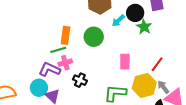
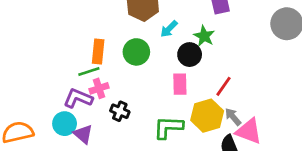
black circle: (135, 13) -> (190, 55), moved

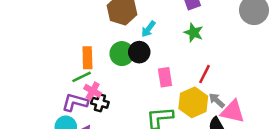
green star: (204, 36) -> (194, 33), moved
black circle: (190, 55) -> (139, 52), moved
pink cross: (99, 88) -> (93, 91), turned -35
black cross: (120, 111) -> (100, 103), moved

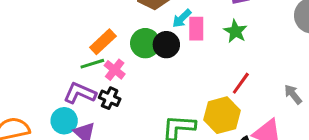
orange rectangle: (87, 58) -> (103, 42), turned 40
pink rectangle: (165, 77) -> (196, 29), moved
pink cross: (93, 91) -> (115, 70), moved
gray arrow: (217, 100) -> (293, 94), moved

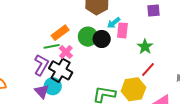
green star: (235, 31) -> (145, 47), moved
purple L-shape: (80, 93) -> (41, 65), turned 90
black cross: (110, 98) -> (61, 70), size x1.6
cyan circle: (64, 121) -> (53, 86), moved

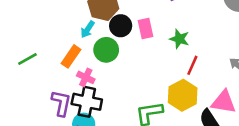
cyan arrow: (114, 23) -> (88, 29), moved
black circle: (102, 39) -> (121, 26), moved
green line: (52, 46) -> (27, 59), moved

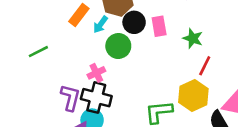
orange rectangle: (71, 56) -> (79, 15), moved
pink cross: (86, 77) -> (96, 73), turned 36

